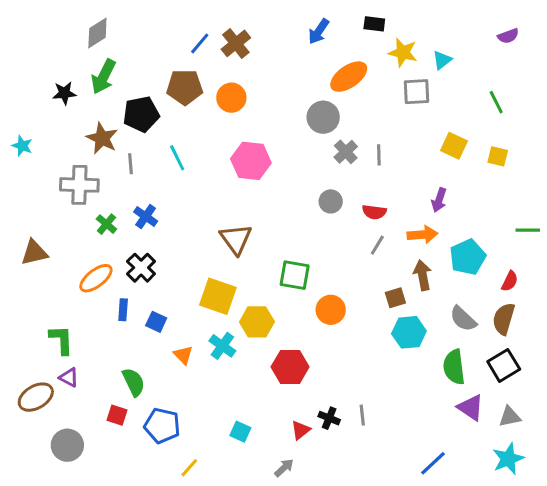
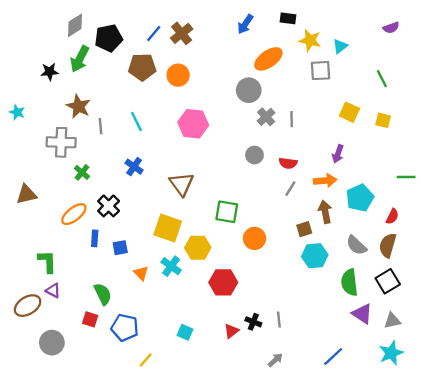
black pentagon: (141, 114) -> (109, 38), moved
blue cross: (146, 217) -> (134, 167), moved
blue square: (156, 322) -> (120, 248), turned -35
gray arrow: (284, 468) -> (275, 360), moved

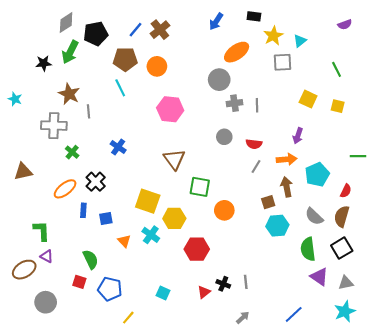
yellow star: (310, 40) -> (273, 36), turned 30
gray cross: (266, 117) -> (235, 103), turned 35
cyan line: (136, 121) -> (120, 88), moved
brown triangle: (182, 184) -> (174, 159), moved

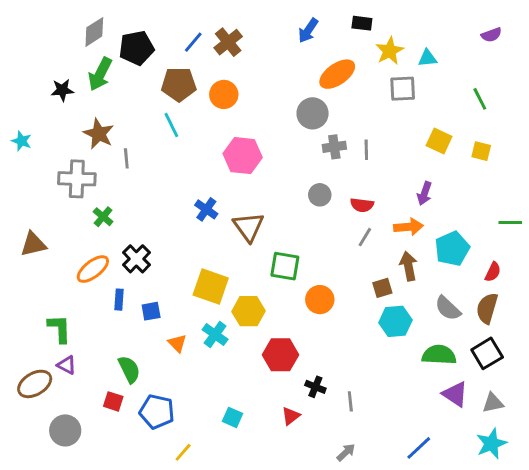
cyan triangle: (300, 41) -> (427, 58), turned 32
blue cross: (118, 147) -> (206, 209), moved
green semicircle: (308, 249) -> (439, 355), turned 100
black cross: (223, 284) -> (315, 387), moved

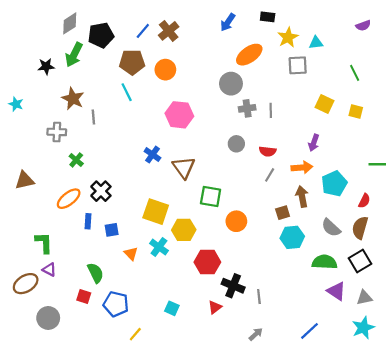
gray cross: (77, 179) -> (57, 132), size x0.7
black cross: (315, 387) -> (233, 286), size x1.5

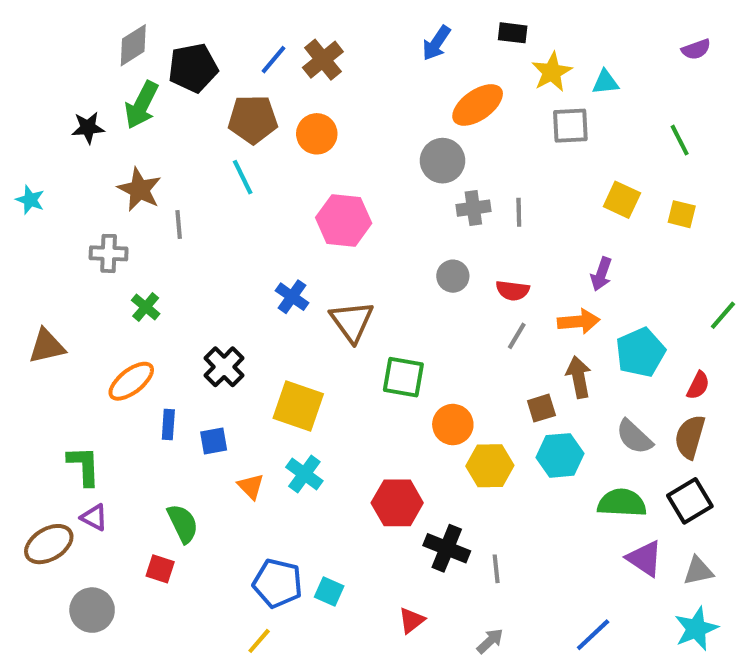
green line: (377, 164) -> (723, 315), turned -49
black cross: (101, 191) -> (224, 367), moved
yellow hexagon: (184, 230) -> (490, 466), moved
blue pentagon: (116, 304) -> (278, 583), moved
red triangle: (215, 307) -> (412, 620), moved

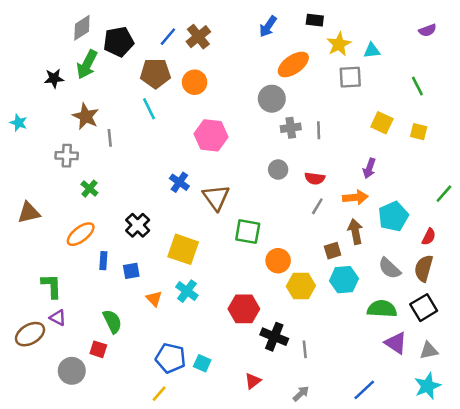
gray circle: (92, 610) -> (72, 371), moved

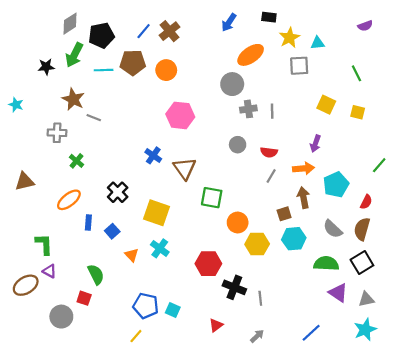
cyan line: (149, 109) -> (104, 70), moved, turned -66
gray line: (110, 138) -> (94, 118), turned -64
blue square: (131, 271) -> (112, 231), turned -32

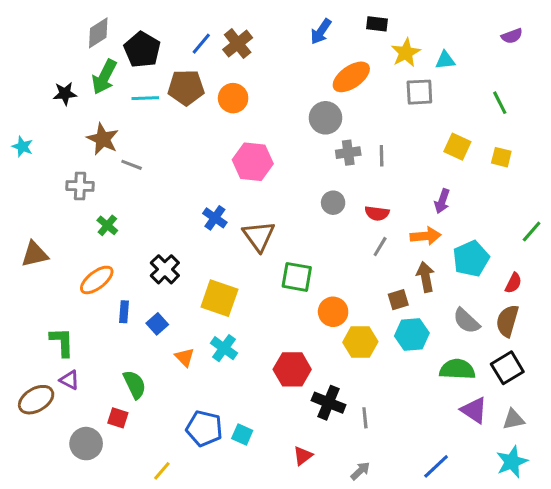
black pentagon: (101, 35) -> (142, 50), turned -30
yellow line: (136, 336) -> (162, 471), moved

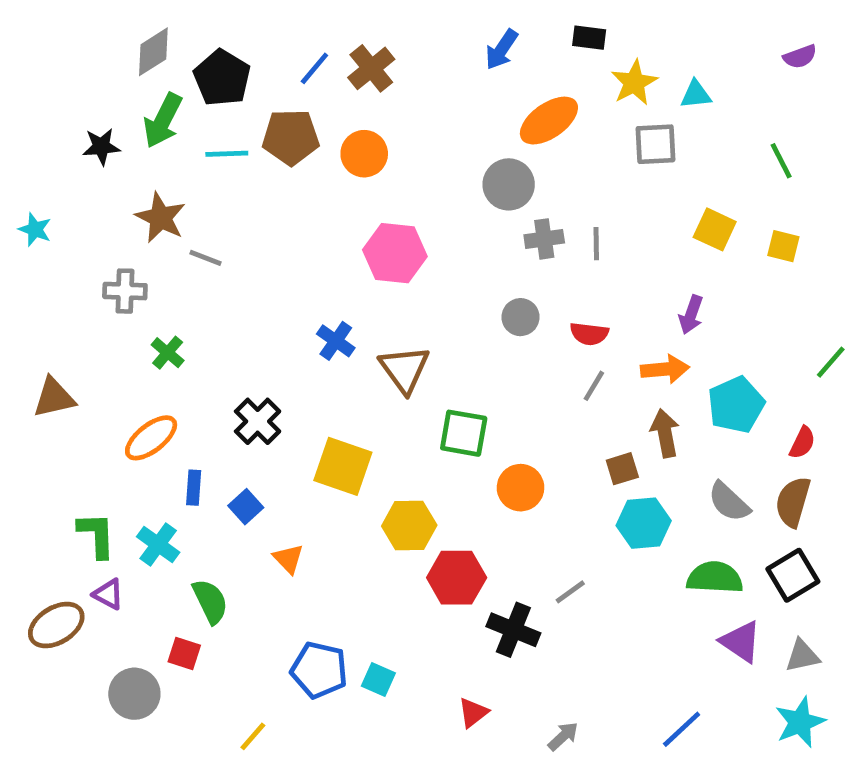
yellow hexagon: (360, 342) -> (409, 526), moved
cyan cross: (224, 348) -> (158, 544), moved
gray line: (365, 418) -> (570, 592), moved, turned 60

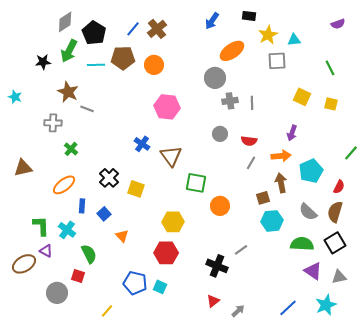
yellow square: (343, 466) -> (136, 189), moved, size x0.7
red hexagon: (457, 578) -> (166, 253), moved
red triangle: (473, 713) -> (213, 301), moved
cyan star: (800, 722) -> (326, 305), moved

